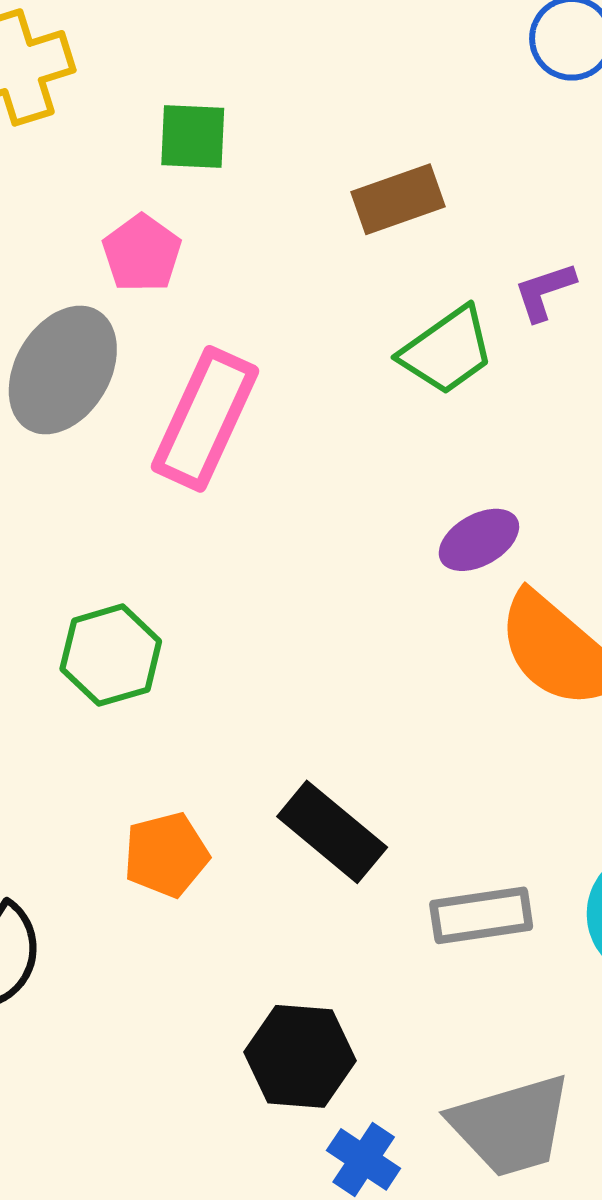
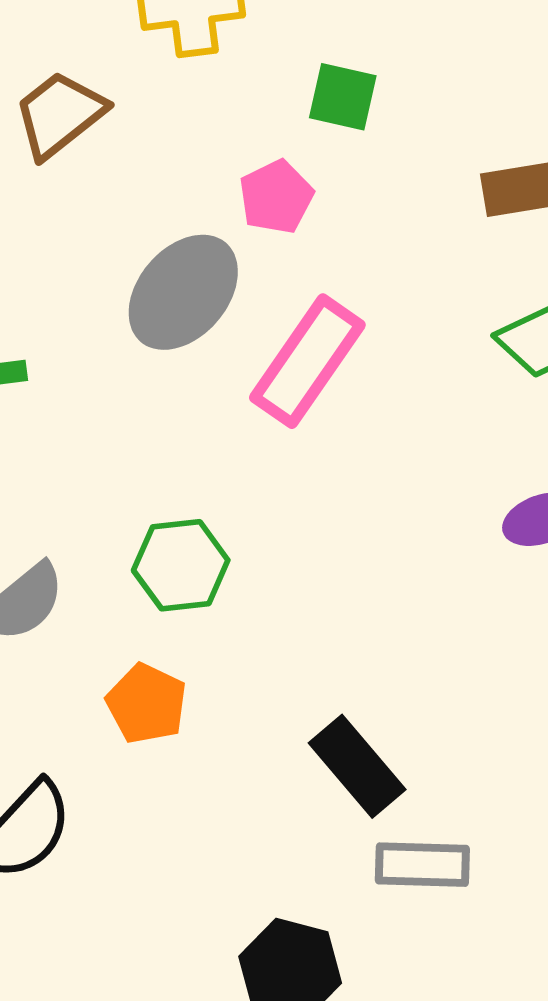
orange pentagon: (166, 855) -> (147, 704), moved, turned 30
gray rectangle: (481, 915) -> (422, 865), moved

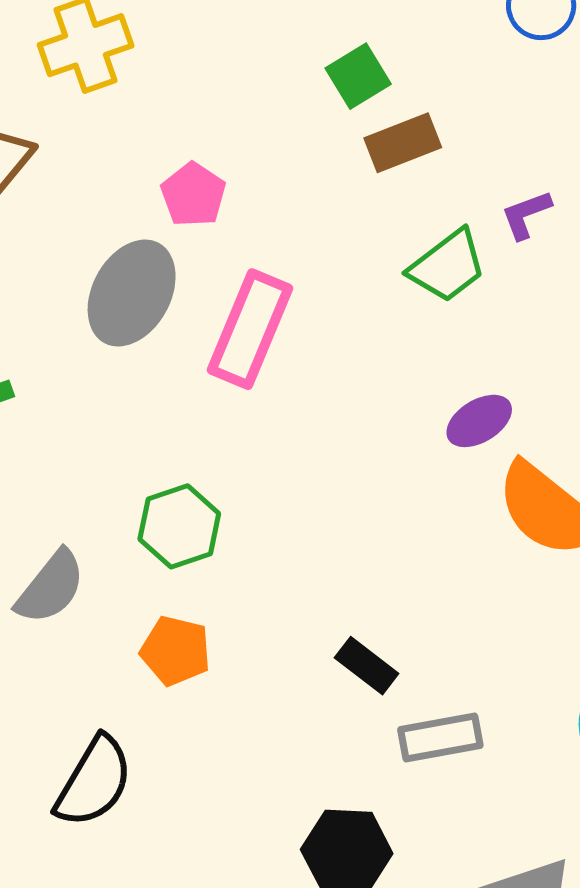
green square: (343, 97) -> (358, 76), moved, turned -32
black rectangle: (357, 766) -> (367, 666), size x0.7

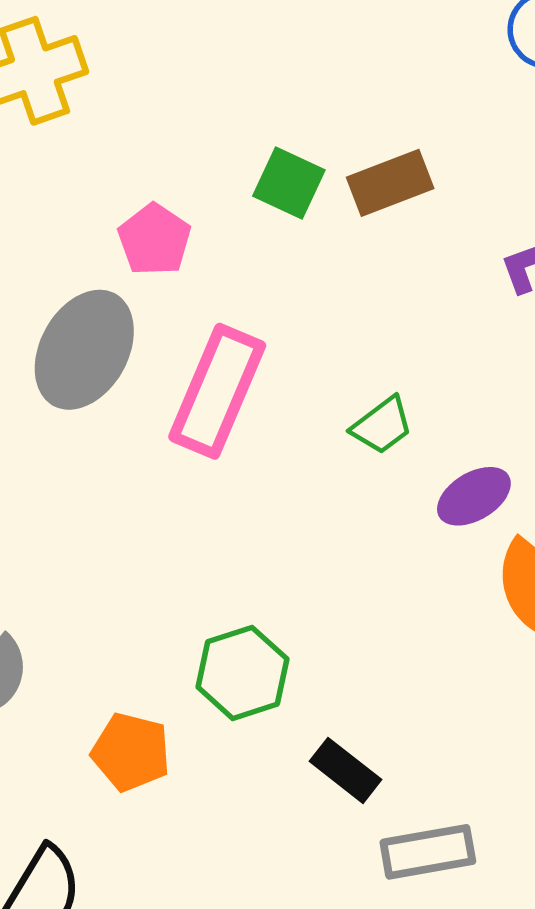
green square: (358, 76) -> (289, 183), moved, turned -34
green trapezoid: (447, 266) -> (382, 425), moved, size x0.7
green hexagon: (179, 526) -> (242, 673), moved

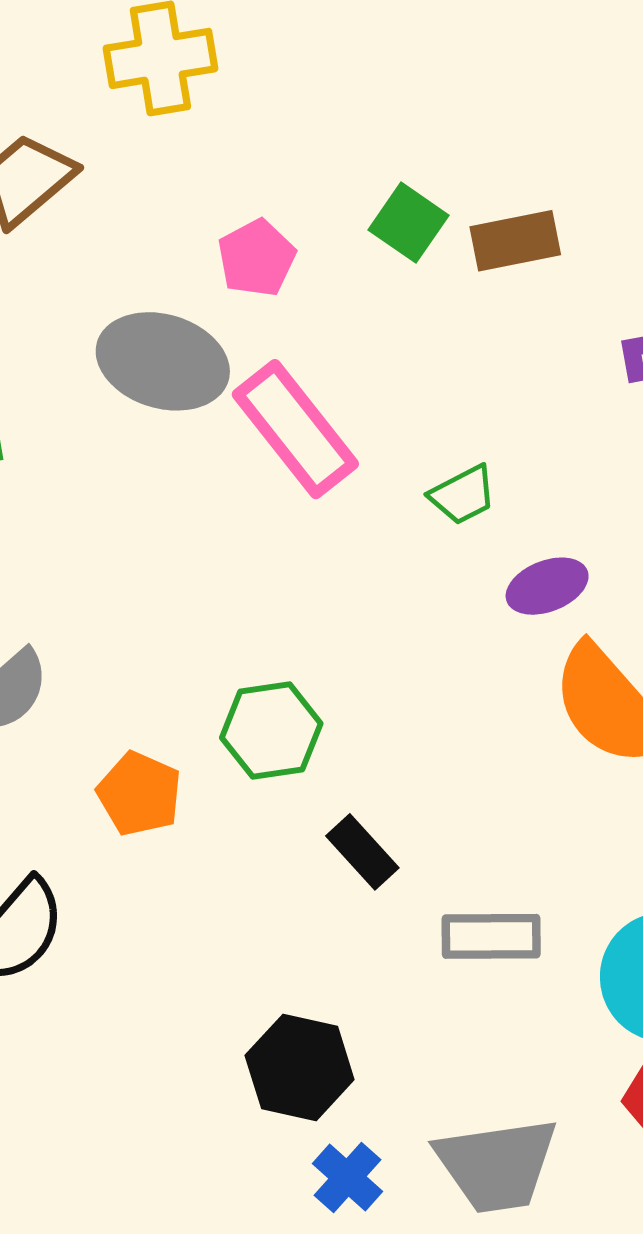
gray ellipse: (84, 350) -> (163, 361), turned 68
pink rectangle: (217, 391) -> (295, 429), turned -71
gray rectangle: (428, 852) -> (491, 936), moved

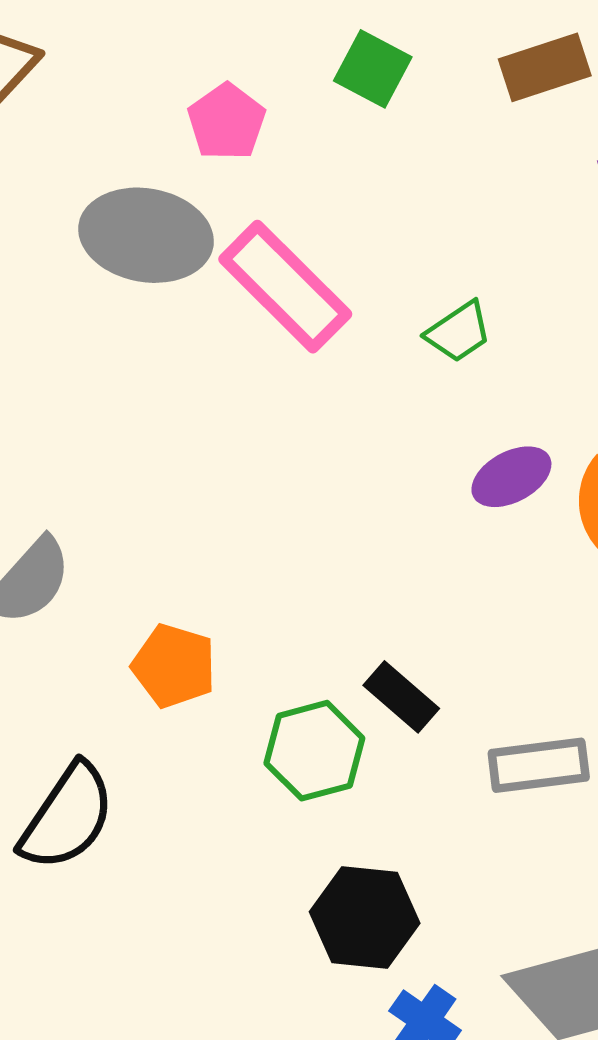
brown rectangle: (515, 241) -> (545, 67), moved
purple ellipse: (547, 586) -> (511, 477), moved
green hexagon: (271, 731) -> (314, 751), moved

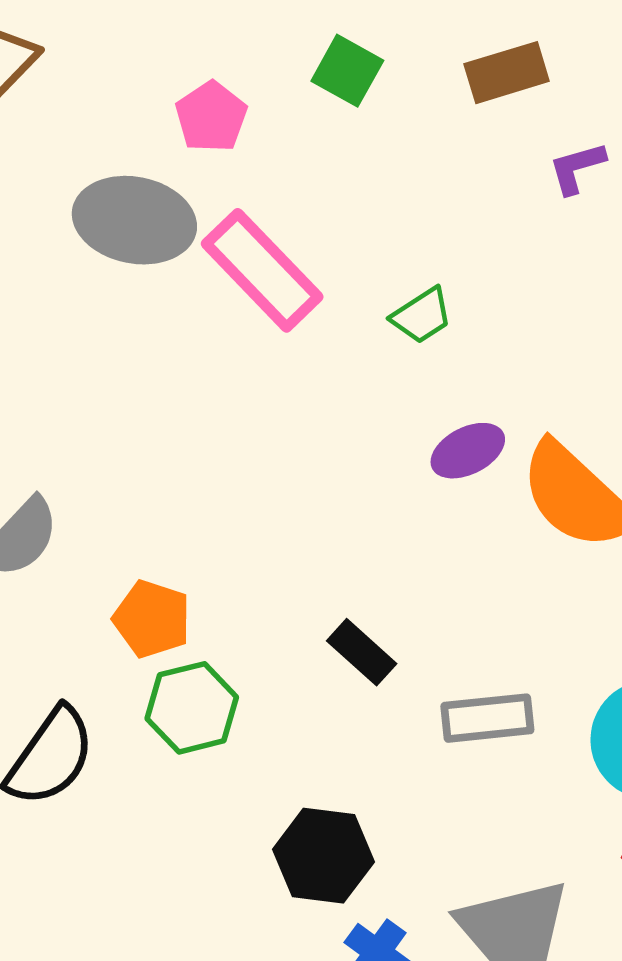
green hexagon: (314, 751) -> (192, 708), moved

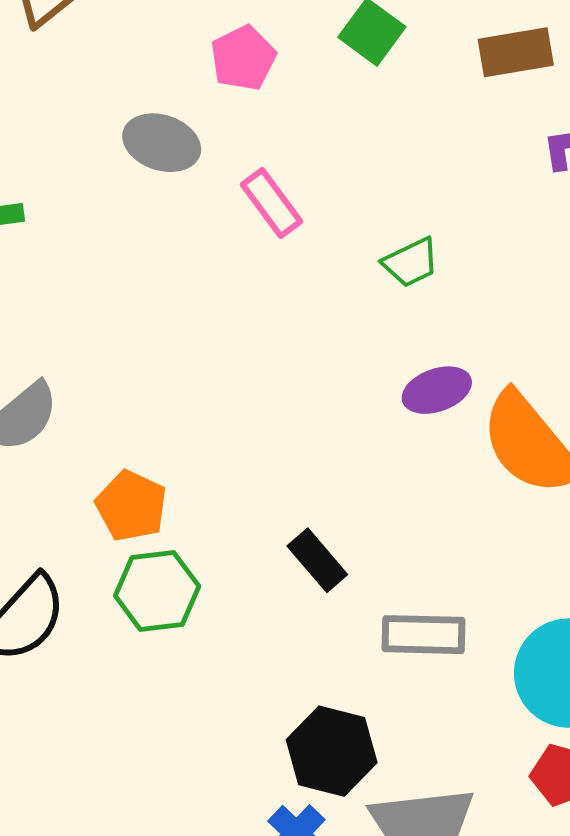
gray ellipse: (134, 220) -> (162, 143), size x0.7
pink rectangle: (262, 270) -> (272, 203), size x0.6
black hexagon: (323, 856) -> (332, 751), moved

